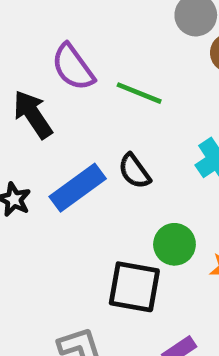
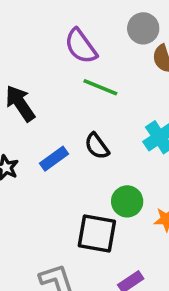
purple semicircle: (73, 67) -> (81, 46), moved
blue rectangle: (78, 188) -> (54, 159), size x0.7

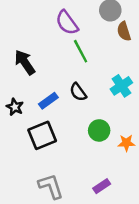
green line: (100, 87) -> (81, 51), turned 40
black square: (97, 234) -> (42, 135), moved, turned -32

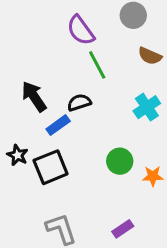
brown semicircle: (124, 31) -> (150, 56), moved, turned -48
black arrow: (25, 62) -> (34, 97), moved
black semicircle: (78, 92) -> (79, 103), moved, turned 108
black star: (15, 107) -> (17, 155), moved

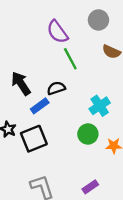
cyan cross: (147, 107) -> (100, 106), moved

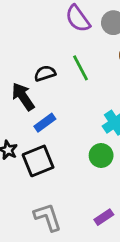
purple semicircle: (57, 32) -> (78, 19), moved
black semicircle: (56, 88) -> (45, 73), moved

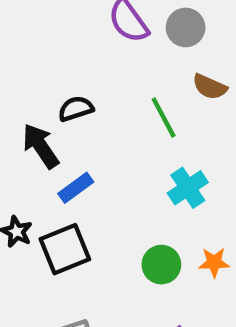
green line: (81, 68) -> (164, 117), moved
green circle: (101, 155) -> (161, 265), moved

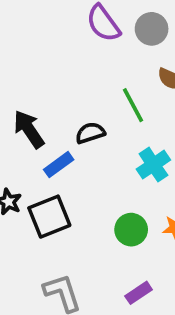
black semicircle: (76, 109) -> (90, 133), moved

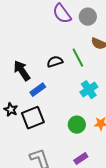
black semicircle: (90, 133) -> (55, 62), moved

